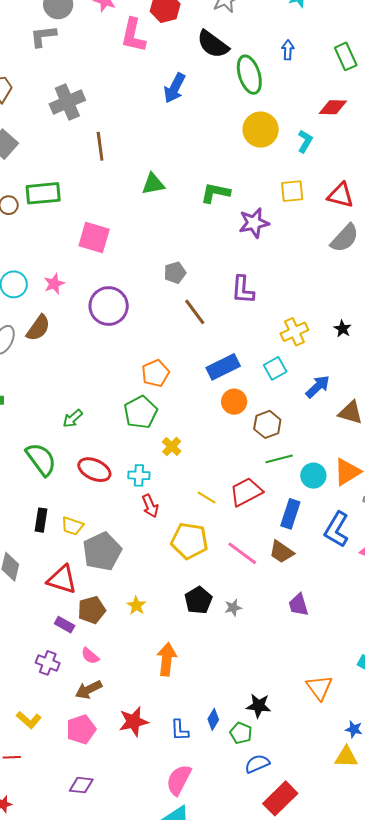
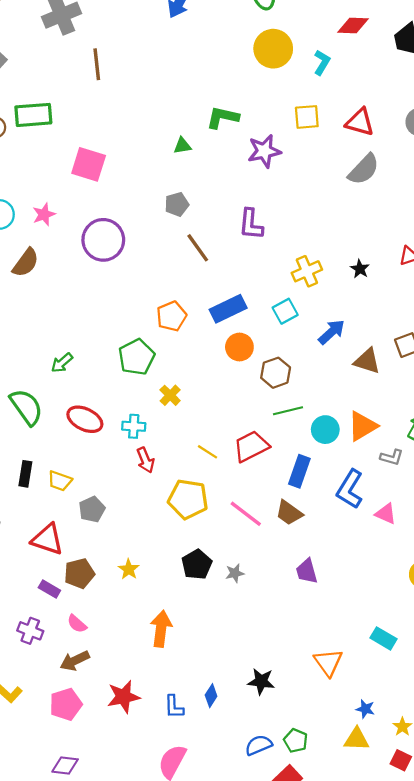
green triangle: (153, 184) -> (182, 146), moved, size x0.7
orange pentagon: (155, 373) -> (171, 316), moved
gray pentagon: (102, 551) -> (92, 509), size x0.6
green pentagon: (241, 733) -> (296, 741), moved

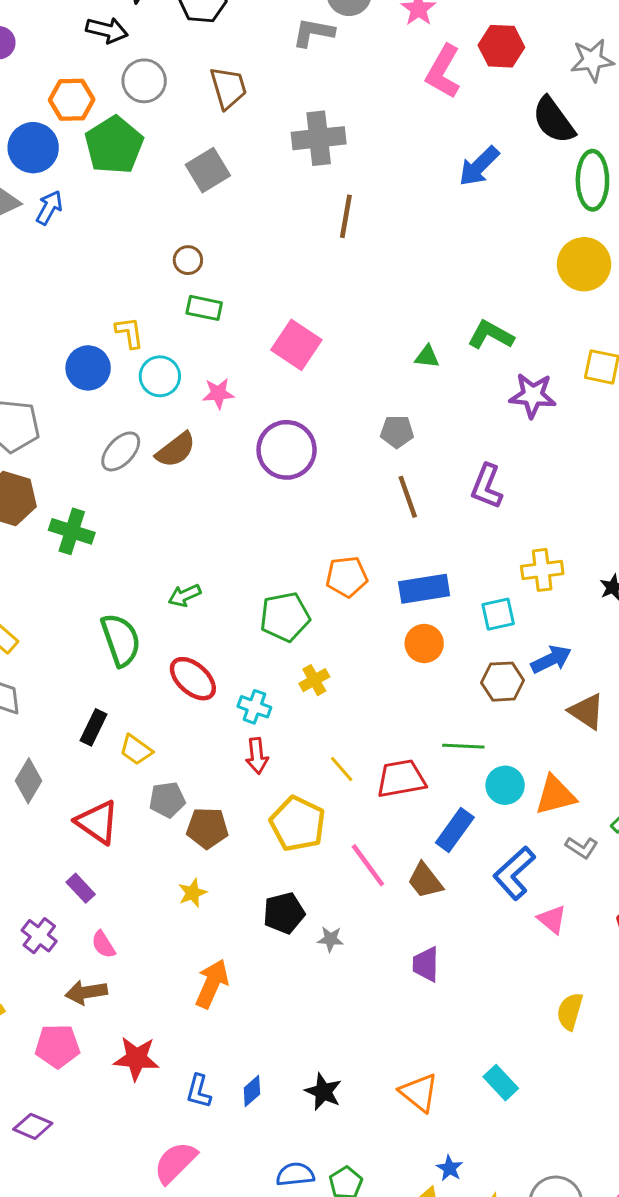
green rectangle: (33, 115) -> (204, 308), moved, size x0.7
brown hexagon: (276, 373) -> (503, 682), moved
brown pentagon: (79, 573) -> (207, 828), moved
orange triangle: (328, 662) -> (419, 1093), turned -32

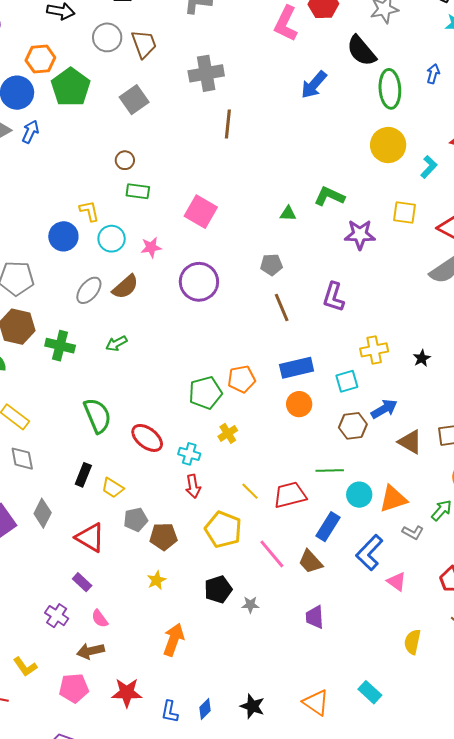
gray circle: (144, 81) -> (107, 37), moved
orange pentagon: (347, 577) -> (242, 379), moved
green arrow: (185, 595) -> (116, 343), moved

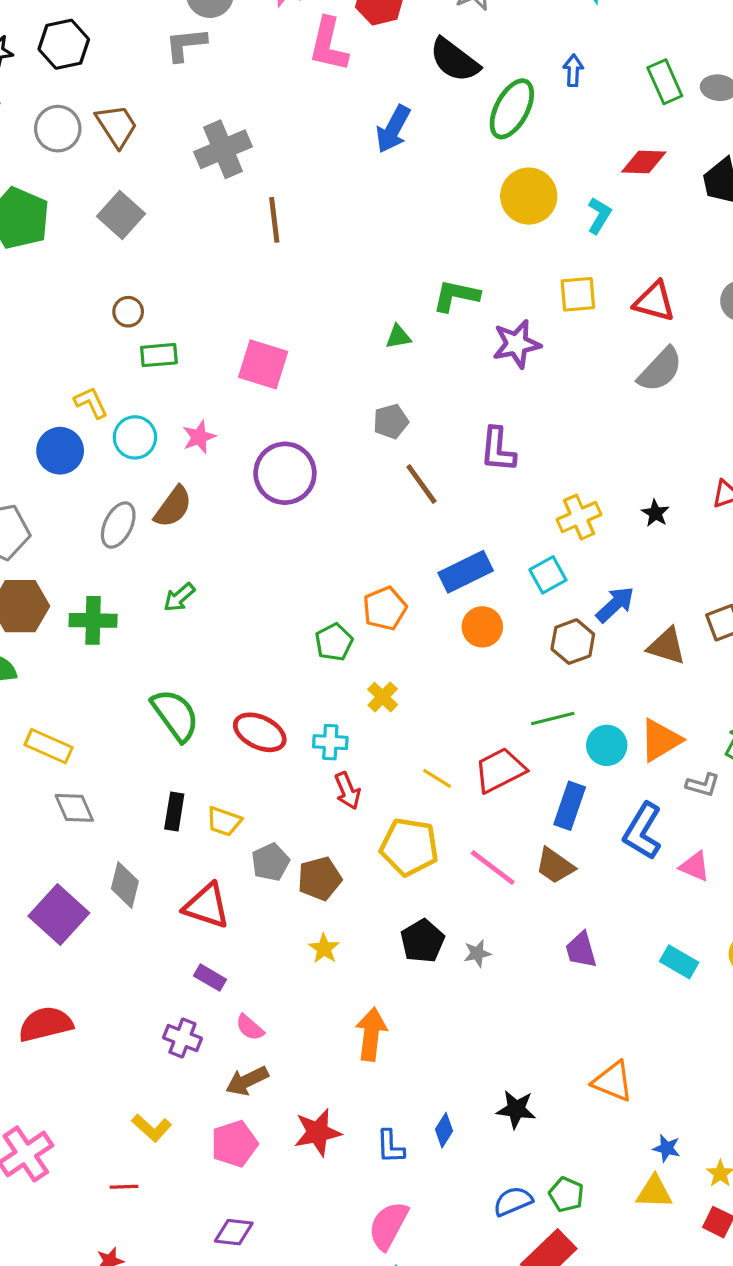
green ellipse: (390, 89) -> (512, 109), turned 45
green pentagon: (205, 393) -> (334, 642), size x0.7
cyan rectangle: (370, 692) -> (679, 962), moved

